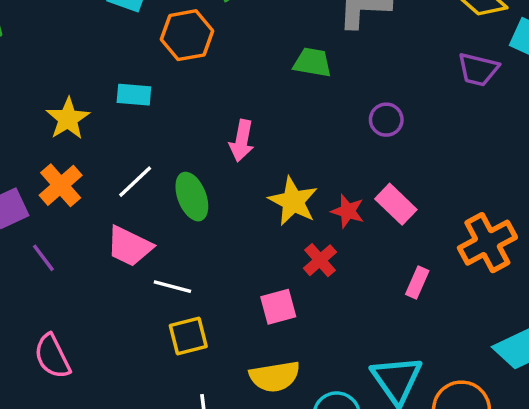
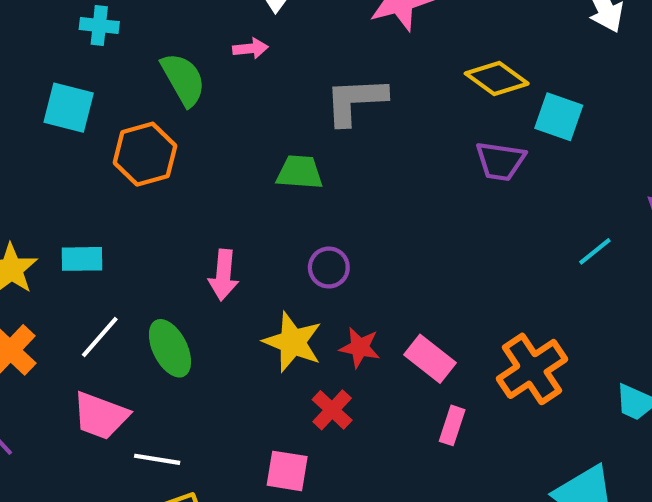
cyan rectangle: (134, 95) -> (82, 259), moved
purple circle: (386, 120) -> (329, 267), moved
pink rectangle: (396, 204) -> (430, 359), moved
pink square: (278, 307) -> (287, 471), turned 30

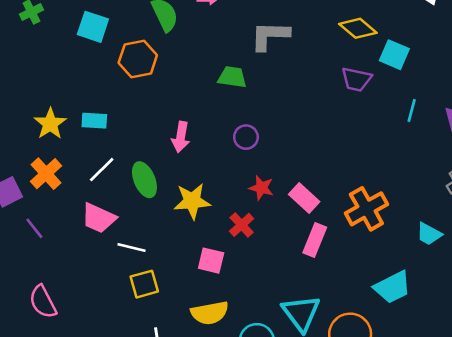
cyan line: (595, 251) -> (412, 110), moved, turned -40
yellow star: (293, 342) -> (192, 201), moved, turned -30
pink rectangle: (452, 425) -> (315, 240), size x1.4

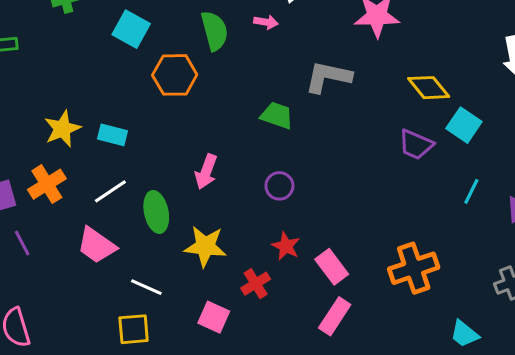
orange cross: (366, 209) -> (414, 268), moved
white line: (132, 247) -> (146, 287), moved

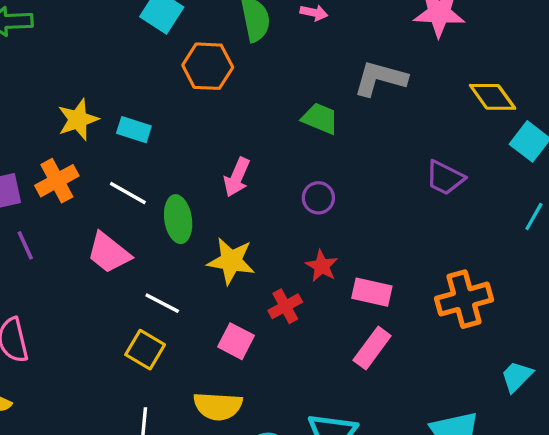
purple trapezoid: (416, 145) -> (445, 178), moved
white line: (110, 191) -> (128, 193), turned 60
pink rectangle: (332, 267) -> (372, 292), turned -44
yellow square: (134, 329) -> (145, 350), turned 32
cyan trapezoid: (464, 334) -> (517, 376), turned 92

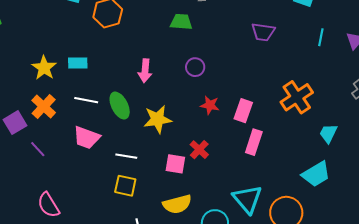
pink rectangle: (372, 292) -> (243, 111), turned -65
red cross: (285, 306) -> (199, 150), moved
cyan trapezoid: (517, 376) -> (328, 133), moved

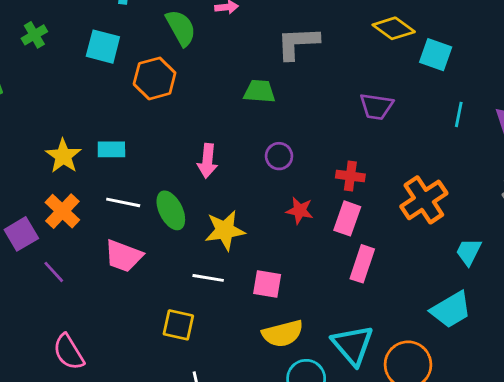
red cross: (199, 150) -> (350, 176), moved, turned -36
white line: (126, 156) -> (208, 278), moved
pink square: (175, 164) -> (267, 284), moved
yellow semicircle: (177, 204) -> (283, 334), moved

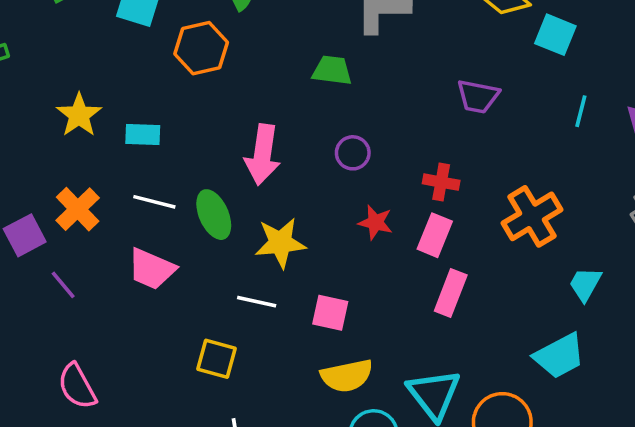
yellow star: (63, 156) -> (79, 115), moved
pink arrow: (207, 161) -> (263, 155), size x1.4

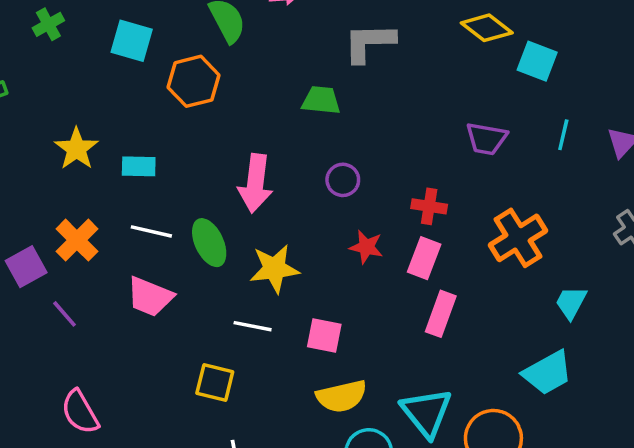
purple trapezoid: (478, 96) -> (486, 139), moved

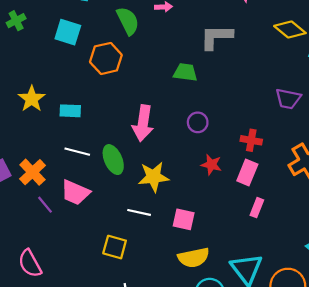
orange cross: (77, 240) -> (32, 172), moved
purple line: (64, 314) -> (45, 205), moved
pink rectangle: (441, 314) -> (257, 208), size x0.7

